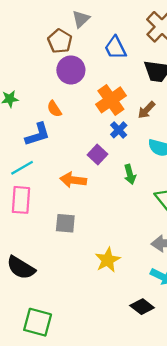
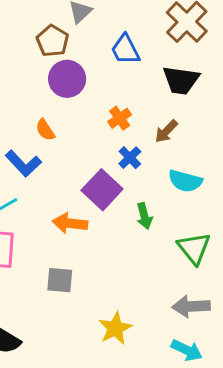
orange cross: (111, 100) -> (120, 118), size x0.6
blue L-shape: (38, 134) -> (23, 163), turned 64
purple square: (98, 154) -> (102, 190), size x1.5

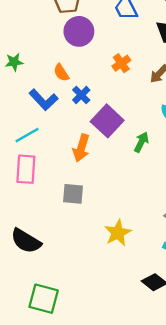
blue cross: (130, 158) -> (81, 95), moved
green arrow: (144, 216) -> (141, 142), turned -138
orange arrow: (70, 223) -> (81, 148), turned -80

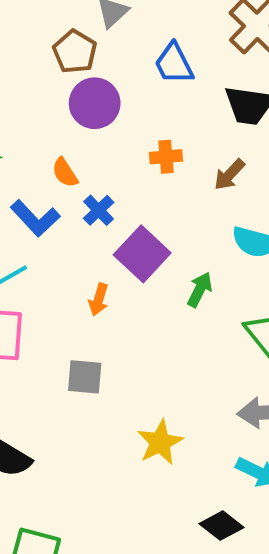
orange cross: (121, 63) -> (166, 157), turned 30
orange arrow: (81, 148) -> (99, 300), size x0.7

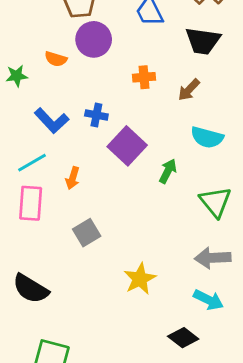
orange semicircle: (65, 173) -> (56, 59), moved, turned -40
blue cross: (99, 210) -> (96, 115), turned -35
orange arrow: (99, 300) -> (73, 178), moved
gray square: (85, 377) -> (87, 233), turned -36

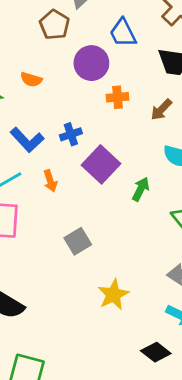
purple circle: (94, 39) -> (91, 63), moved
blue cross: (96, 115) -> (71, 134), turned -30
orange arrow: (73, 178) -> (50, 181), moved, turned -35
gray square: (87, 233) -> (78, 241), moved

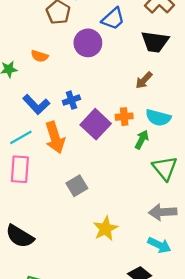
blue trapezoid: (123, 33) -> (113, 19), turned -105
orange cross: (117, 97) -> (124, 117), moved
orange arrow: (50, 181) -> (55, 137), size x1.8
green arrow: (141, 189) -> (142, 140), moved

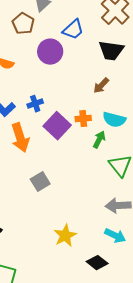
yellow star: (105, 229) -> (65, 236), moved

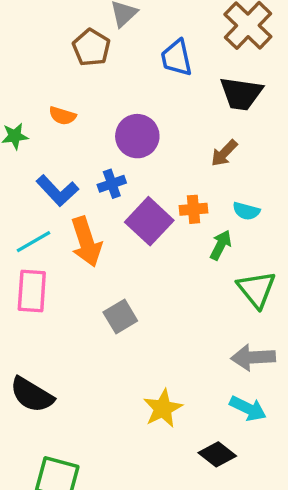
blue trapezoid: (73, 30) -> (176, 58), turned 120
purple circle: (50, 52) -> (137, 136), moved
cyan semicircle: (114, 120) -> (246, 211), size x0.7

